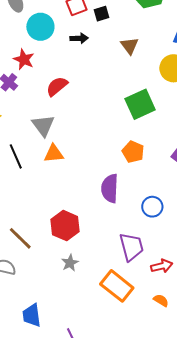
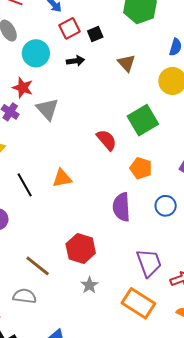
red semicircle: (57, 86) -> (107, 140), moved, turned 95
gray triangle: (43, 126) -> (47, 109), moved
blue circle: (152, 207) -> (166, 206), moved

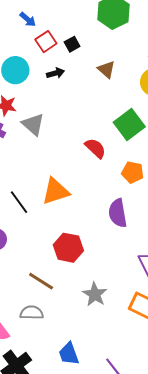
orange triangle: (62, 178) -> (55, 191), size x1.4
red hexagon: (81, 249) -> (68, 248), moved
gray star: (89, 285) -> (95, 294), size x1.4

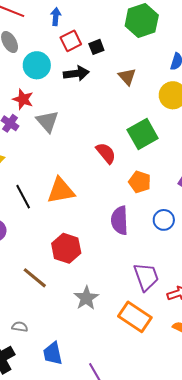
blue arrow: (28, 19) -> (56, 17), turned -132
black arrow: (56, 73) -> (76, 73), size x1.4
gray semicircle: (32, 313) -> (20, 327), moved, size x0.7

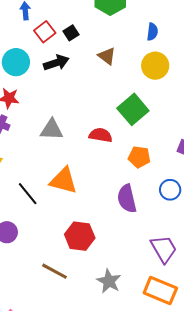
gray triangle: (47, 121) -> (52, 130), moved, turned -35
red semicircle: (106, 153) -> (101, 135), turned -30
orange triangle: (61, 191) -> (63, 181), turned 36

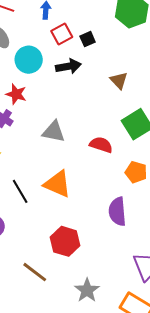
brown triangle: (107, 56) -> (119, 80), moved

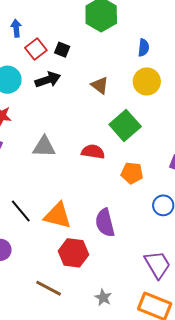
black square: (88, 39) -> (62, 50), turned -35
orange triangle: (57, 184) -> (58, 216), moved
purple semicircle: (117, 211) -> (105, 223), moved
gray star: (87, 290) -> (103, 298), size x0.7

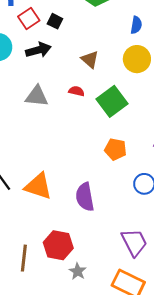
gray triangle: (44, 147) -> (37, 96), moved
red semicircle: (93, 152) -> (76, 91), moved, size x0.7
red hexagon: (73, 253) -> (58, 245), moved
brown line: (49, 288) -> (24, 258), turned 64

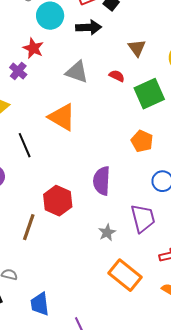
orange triangle: (38, 186) -> (62, 117), moved
purple trapezoid: (134, 242) -> (143, 218), moved
red hexagon: (58, 245) -> (58, 201), moved
gray star: (78, 271) -> (107, 232), moved

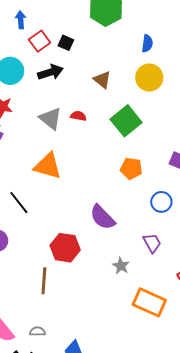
gray triangle: (77, 72) -> (51, 118), turned 35
red semicircle: (117, 76) -> (78, 116), moved
purple semicircle: (102, 181) -> (103, 217), turned -32
purple trapezoid: (143, 218) -> (152, 243), size x0.7

